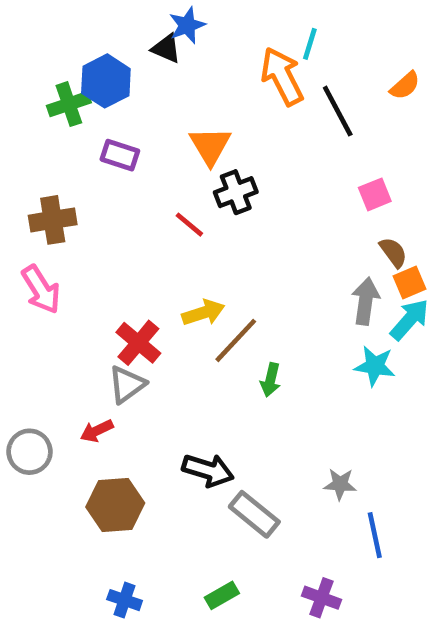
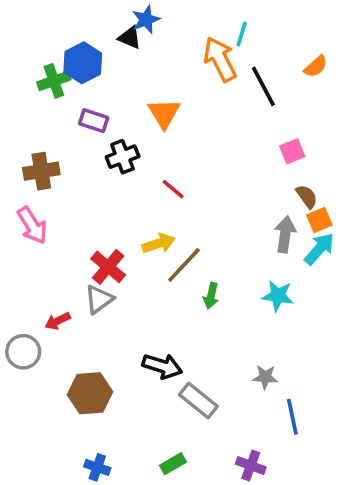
black cross: (236, 192) -> (123, 157), moved
red line: (189, 225) -> (173, 189), moved
cyan star: (375, 366) -> (278, 296), moved
red arrow: (97, 431) -> (58, 321), moved

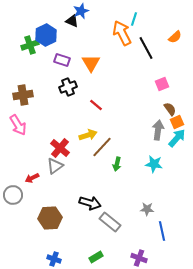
purple rectangle: (94, 121) -> (62, 60), moved

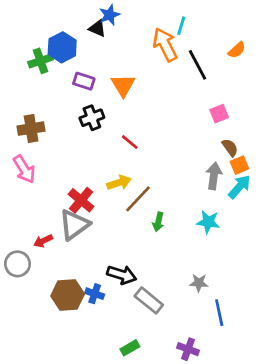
gray triangle: (55, 166) -> (74, 225), size x1.4
blue cross: (54, 259) -> (95, 294), moved

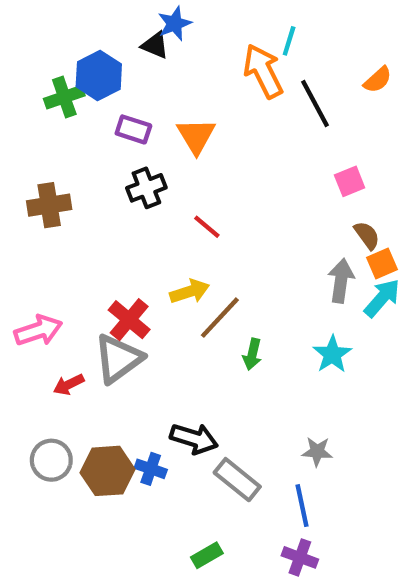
pink arrow: (24, 169) -> (38, 330), moved, turned -76
cyan star: (208, 222) -> (332, 354), turned 30
gray circle: (17, 264) -> (51, 460), moved
blue line: (219, 313) -> (302, 506), moved

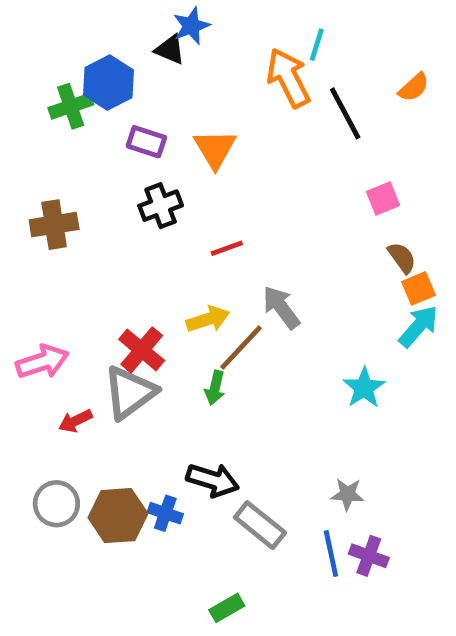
red line: (207, 227) -> (227, 248), turned -60
gray arrow: (341, 281) -> (281, 307), moved, turned -45
green arrow: (252, 354) -> (215, 388), moved
purple cross: (300, 557) -> (369, 556), moved

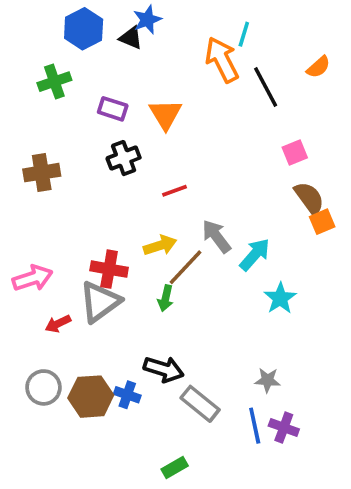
blue hexagon: (109, 83) -> (84, 29), moved
brown semicircle: (402, 258) -> (309, 198), size x1.4
cyan arrow: (418, 326) -> (255, 255), moved
red cross: (142, 350) -> (109, 269), turned -30

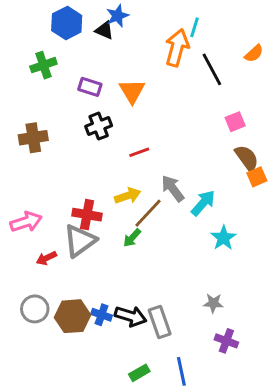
orange arrow: (222, 60) -> (177, 48), turned 42
green arrow: (165, 298) -> (132, 238), turned 30
black arrow: (164, 369) -> (131, 316), moved
gray rectangle: (200, 404) -> (160, 322), turned 32
blue line: (255, 426) -> (181, 371), moved

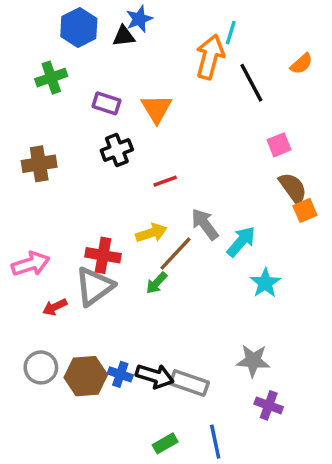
black triangle: (104, 30) -> (124, 36), turned -30
gray star: (213, 303) -> (253, 361), size x1.4
gray rectangle: (160, 322) -> (189, 383), turned -52

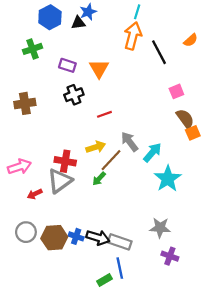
cyan line: (231, 33) -> (137, 12), moved
cyan star: (265, 283) -> (168, 179), size x1.4
blue line: (215, 442) -> (120, 268), moved

